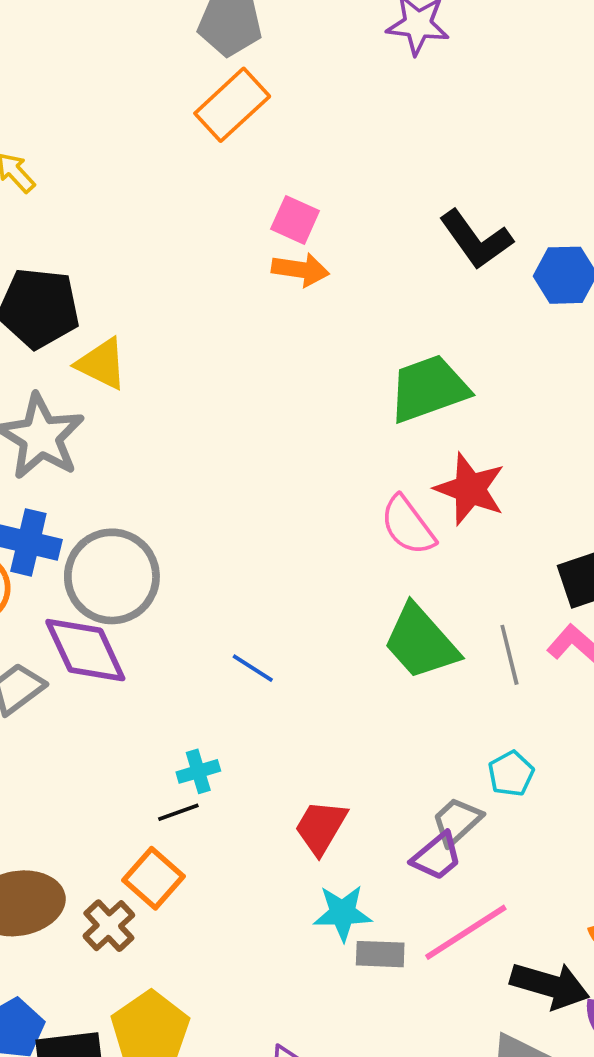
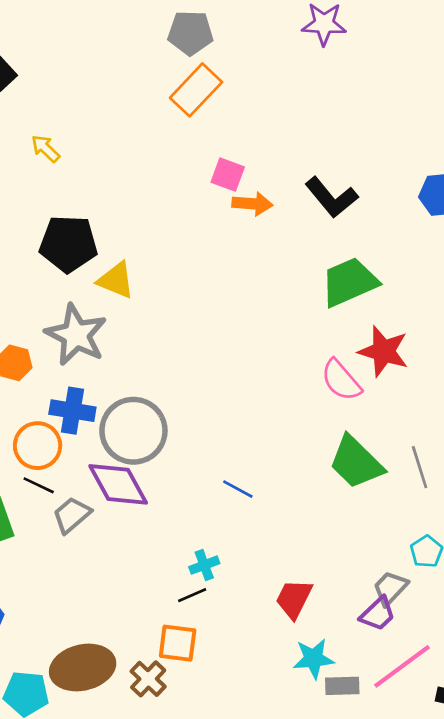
pink square: (295, 220) -> (228, 175), moved
black L-shape: (476, 239) -> (331, 197), moved
orange square: (153, 878) -> (178, 643), turned -30

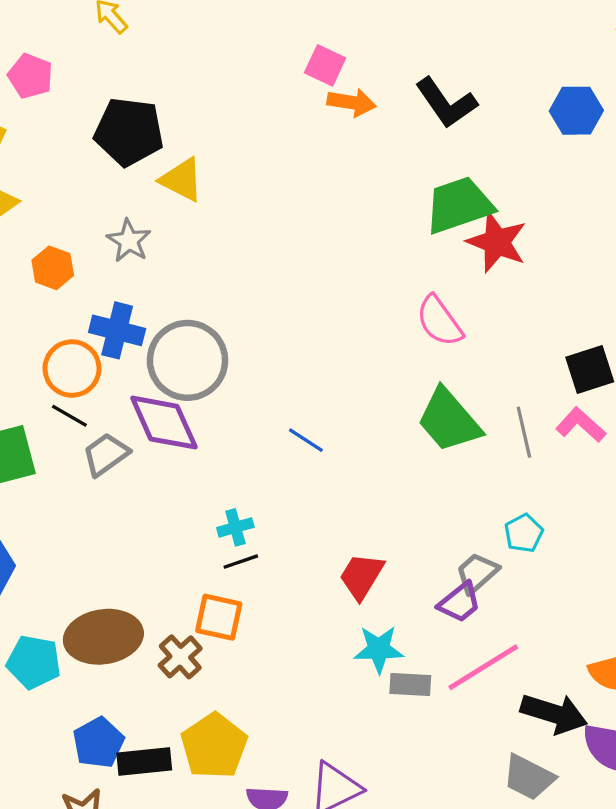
gray star: (76, 335) -> (129, 241), size x0.6
red star: (384, 351) -> (497, 242), moved
cyan cross: (204, 565) -> (235, 527), moved

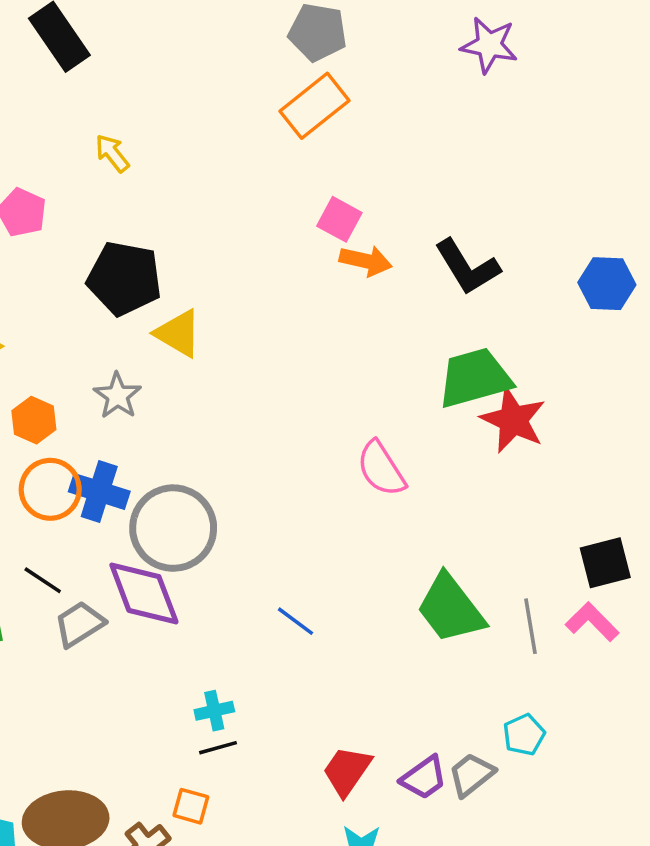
pink semicircle: (439, 321) -> (381, 469), moved
orange circle: (72, 369) -> (50, 489), moved
purple trapezoid: (460, 602) -> (424, 778), moved
orange square: (219, 617) -> (191, 806), size x0.7

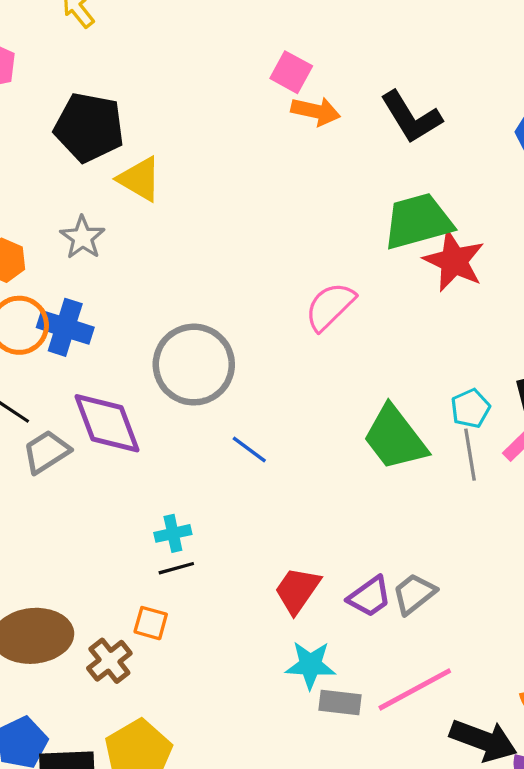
pink semicircle: (381, 469) -> (330, 306), turned 78
gray circle: (173, 528) -> (194, 365), moved
cyan pentagon: (524, 735) -> (470, 408), moved

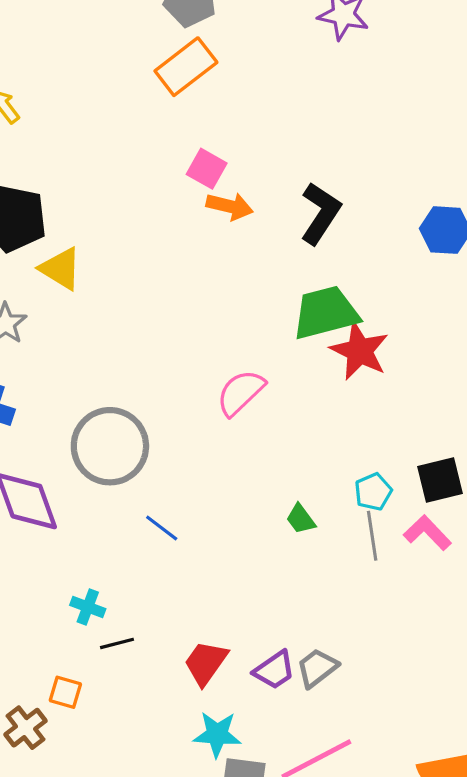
black L-shape: (411, 117) -> (320, 213), turned -116
green trapezoid: (395, 438) -> (301, 519), size x0.5
cyan cross: (173, 533) -> (88, 607), turned 32
black line: (176, 568) -> (117, 643), moved

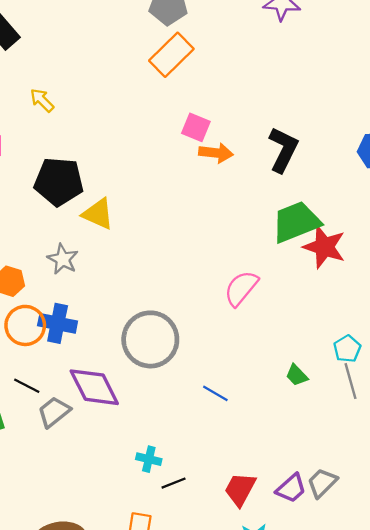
blue line: (162, 528) -> (215, 393), moved

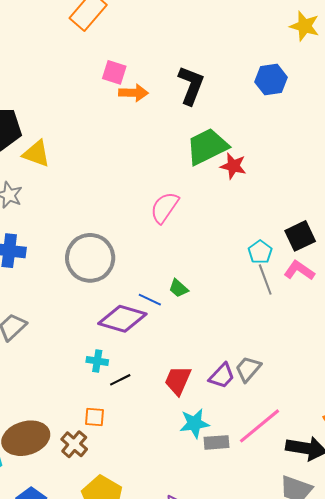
red star: (324, 247) -> (233, 166), size x0.7
green trapezoid: (297, 375) -> (179, 288), moved
purple diamond: (94, 387) -> (122, 319), moved, turned -42

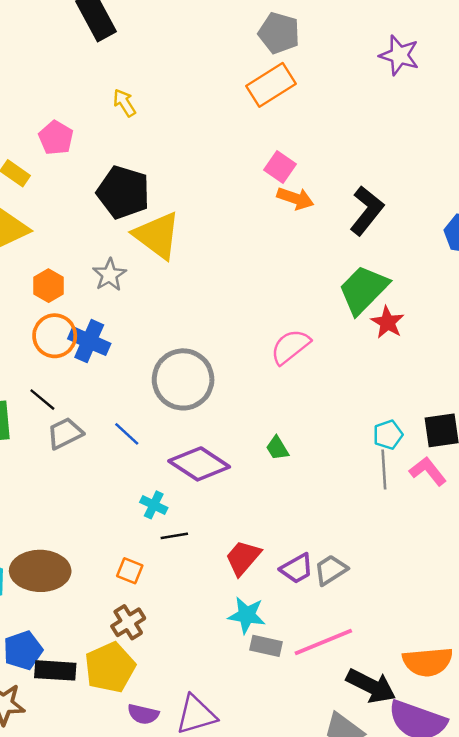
green trapezoid: (207, 147) -> (363, 290), turned -36
yellow triangle: (36, 154) -> (157, 235), size x1.4
blue line: (150, 300) -> (127, 434), moved
brown cross: (74, 444) -> (128, 622), moved

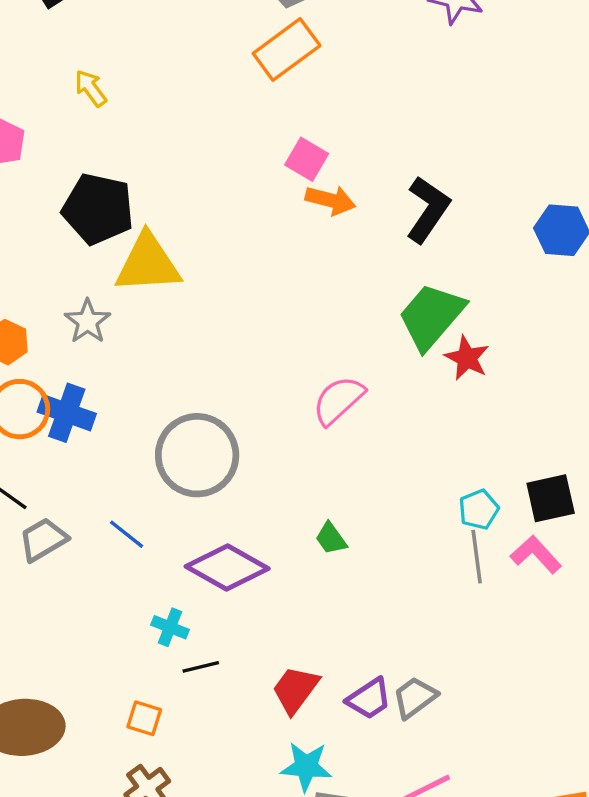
yellow triangle: (157, 235) -> (148, 264), turned -36

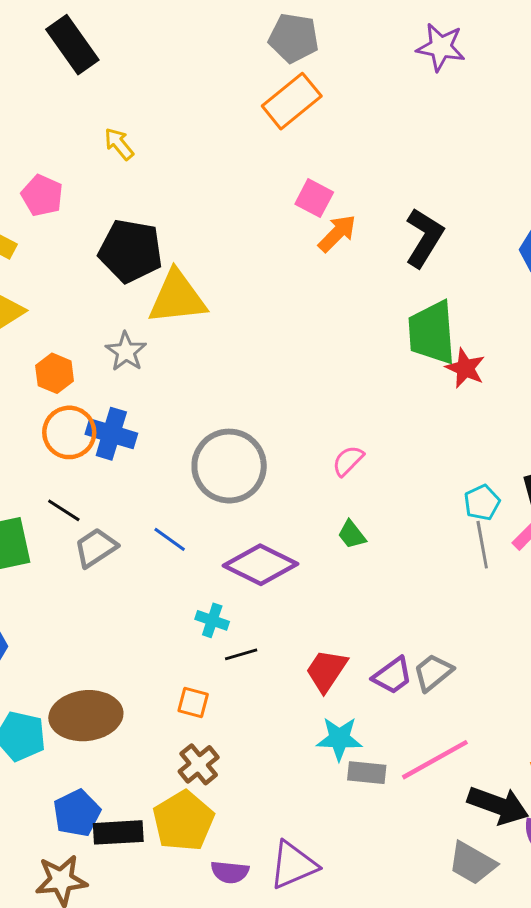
orange arrow: (330, 200) -> (337, 233), turned -57
green trapezoid: (431, 316) -> (432, 333), turned -42
pink semicircle: (338, 400) -> (348, 461), moved, size x0.7

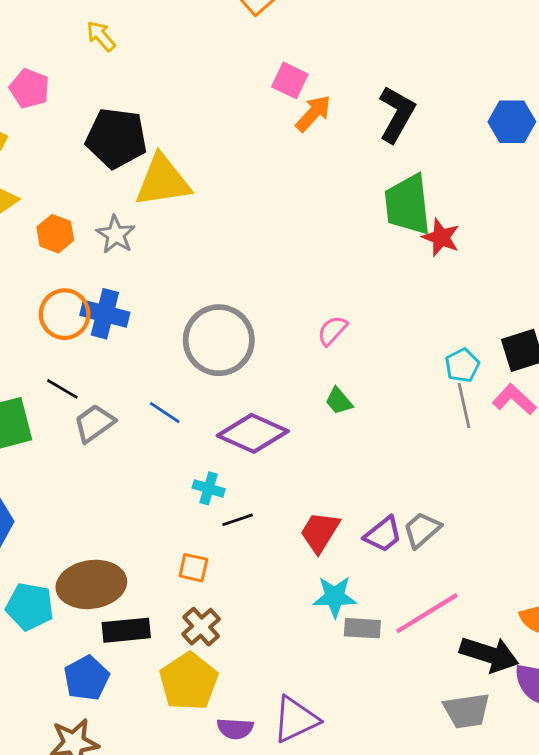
orange hexagon: (55, 373) -> (55, 234), moved
black rectangle: (118, 832) -> (126, 630), moved
gray trapezoid: (472, 863) -> (467, 711), turned -36

